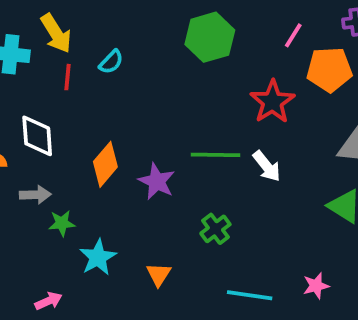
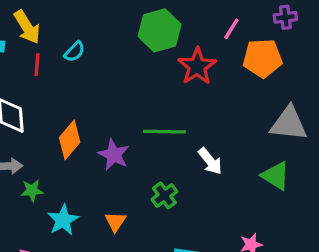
red star: (272, 102) -> (197, 66), moved
white arrow: (267, 166) -> (210, 161), moved
orange triangle: (159, 274) -> (115, 222), moved

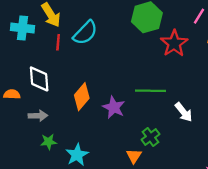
cyan semicircle: (75, 52) -> (85, 33), size x1.6
green star: (32, 191) -> (49, 142), moved
orange triangle: (115, 222) -> (134, 156), moved

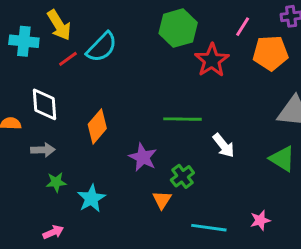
red line: (58, 42) -> (68, 59), turned 49
purple star: (114, 107) -> (143, 157), moved

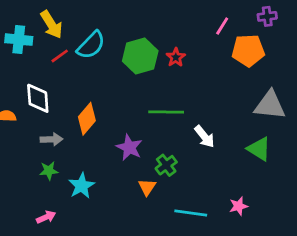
green hexagon: (178, 28) -> (140, 56), moved
red star: (212, 60) -> (176, 57), moved, size x0.6
gray arrow: (43, 150) -> (51, 139), moved

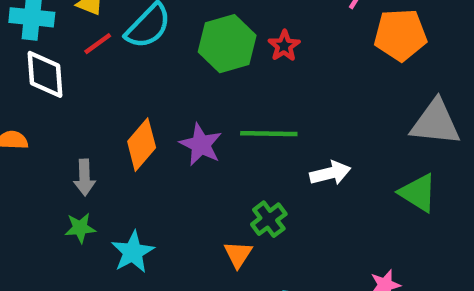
white diamond: (38, 98) -> (45, 74), moved
white arrow: (204, 137) -> (330, 173), turned -65
gray arrow: (51, 139) -> (84, 177), turned 90
purple star: (129, 147) -> (201, 145), moved

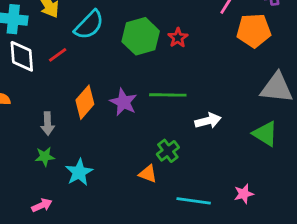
red line: (98, 44) -> (58, 55), moved
orange triangle: (238, 254) -> (148, 174), turned -42

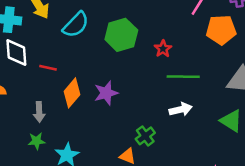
red star: (178, 38) -> (163, 49), moved
red line: (58, 55) -> (48, 68), moved, turned 48
green line: (168, 95) -> (183, 77), moved
purple star: (123, 102) -> (106, 93), turned 30

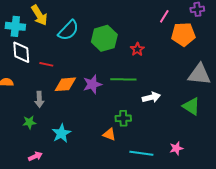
green line: (183, 77) -> (123, 79), moved
orange diamond: (72, 93) -> (65, 84), turned 45
green cross: (145, 136) -> (123, 118), turned 35
green star: (37, 141) -> (29, 122), moved

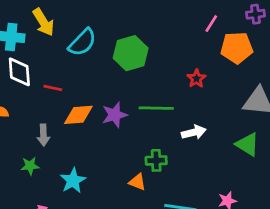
red star: (137, 49) -> (196, 79), moved

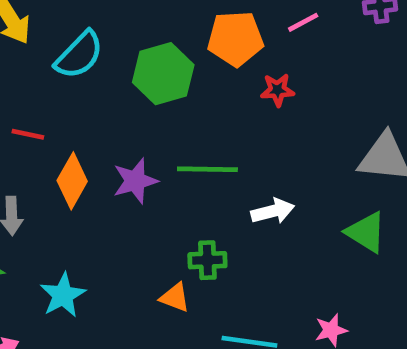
pink line: (211, 24) -> (303, 22), turned 30
orange pentagon: (237, 48) -> (235, 39), moved
red star: (196, 79) -> (277, 90), moved, turned 30
orange diamond: (78, 115) -> (72, 181), turned -56

